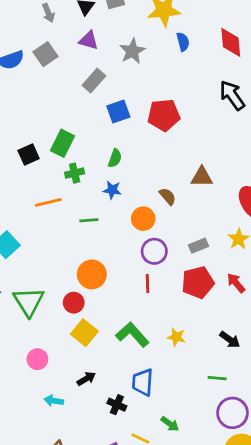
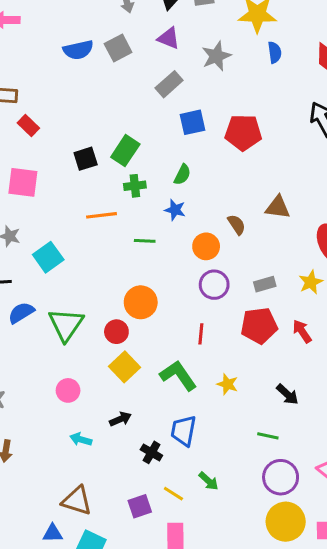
red line: (148, 284) -> (201, 334), moved

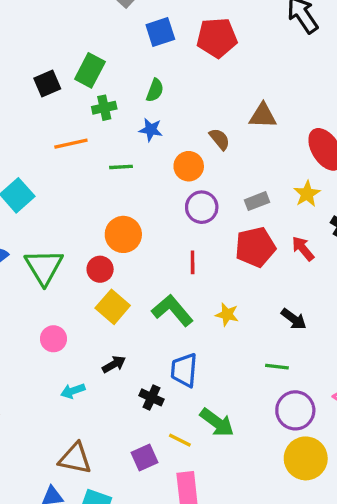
cyan arrow: (81, 439) -> (73, 391), turned -30
green arrow: (209, 481) -> (217, 422), size x1.5

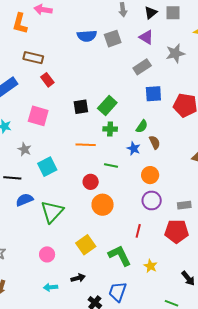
brown semicircle: (220, 139) -> (155, 142), moved
red circle: (100, 269) -> (91, 182), moved

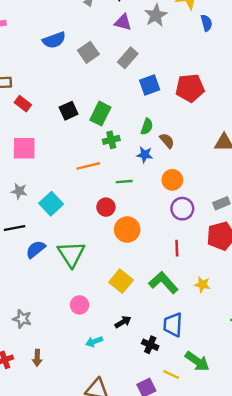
gray square: (113, 39) -> (88, 52), moved
gray star: (175, 53) -> (156, 15), moved
black square: (81, 107) -> (69, 111), moved

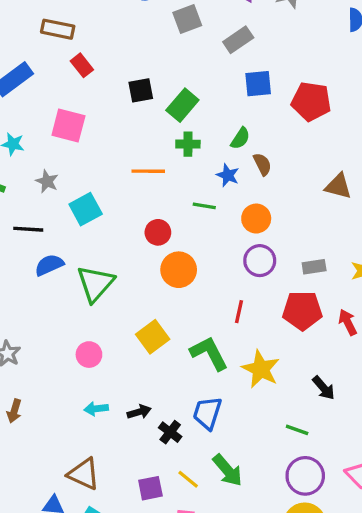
green line: (124, 182) -> (204, 206), moved
yellow star: (202, 284) -> (261, 369), size x1.6
black arrow: (123, 322) -> (139, 412), moved

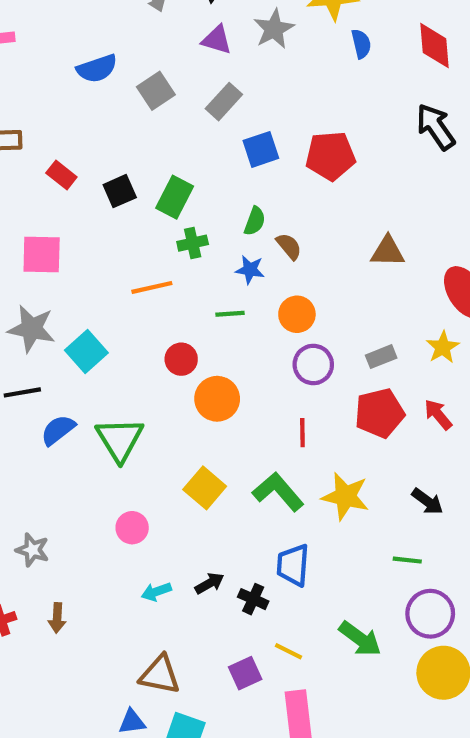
red rectangle: (82, 65) -> (61, 175), moved
gray star: (47, 181) -> (31, 329), size x1.6
green arrow: (227, 470) -> (360, 639), moved

